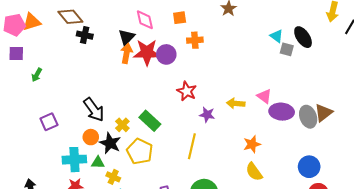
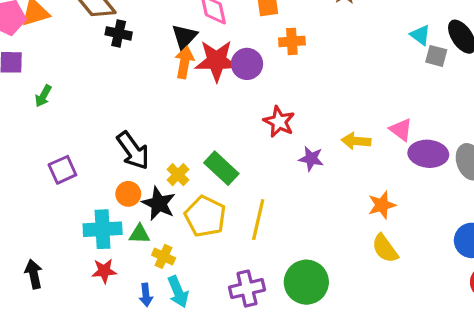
yellow line: (192, 146) -> (258, 220), moved

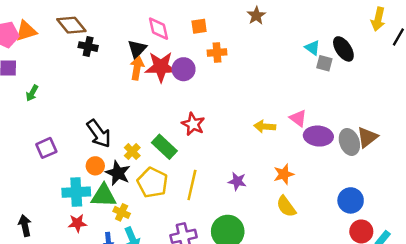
red star: (279, 122) -> (193, 124), moved
purple star: (311, 159) -> (237, 181), moved
green triangle: (139, 234) -> (104, 196), size x1.6

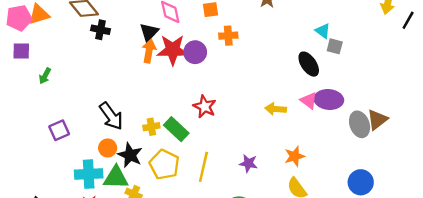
black ellipse: (343, 49) -> (309, 64), moved
purple ellipse: (318, 136) -> (329, 99), moved
yellow cross: (132, 152) -> (151, 127), moved, turned 35

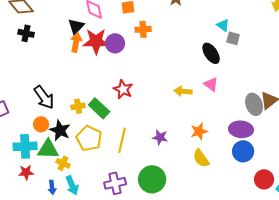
black cross: (101, 30) -> (26, 33), moved
purple ellipse: (329, 99) -> (241, 129), moved
blue circle: (361, 182) -> (243, 151), moved

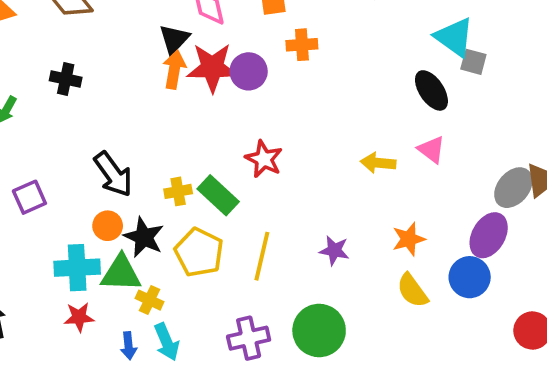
cyan triangle: (223, 25) -> (454, 37), size x1.6
black cross: (26, 33) -> (66, 79), moved
gray ellipse: (254, 104) -> (513, 188), turned 60
purple ellipse: (241, 129) -> (489, 235), turned -65
blue circle: (243, 151) -> (470, 277), moved

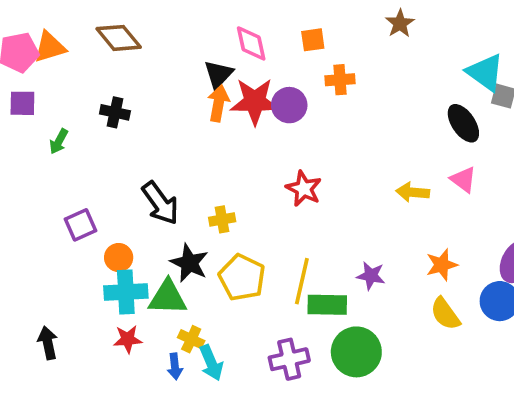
green rectangle: (218, 195) -> (327, 305), moved, turned -42
orange circle: (108, 226) -> (119, 258), moved
yellow cross: (150, 300) -> (191, 339), moved

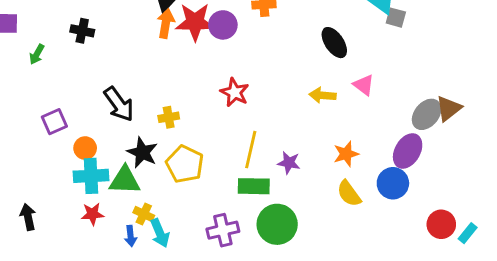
black ellipse: (463, 123) -> (334, 43), moved
yellow line: (302, 281) -> (251, 150), moved

